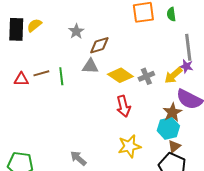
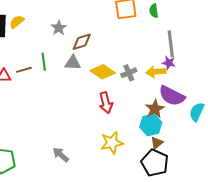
yellow arrow: (173, 75) -> (156, 72), turned 36
green line: (61, 76) -> (44, 62), moved

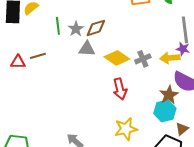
gray star: (59, 28) -> (76, 29), moved
green line: (44, 62) -> (58, 26), moved
brown triangle: (157, 143) -> (182, 129), moved

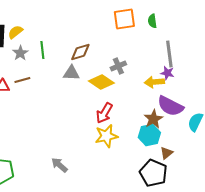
gray star: (76, 29) -> (20, 53), moved
gray cross: (143, 59) -> (118, 66), moved
red arrow: (120, 89) -> (104, 113), turned 45
yellow star: (126, 129) -> (106, 136), moved

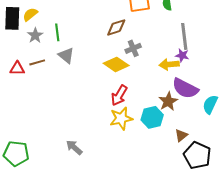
brown diamond: (80, 52) -> (116, 27), moved
gray triangle: (71, 73) -> (66, 55), moved, turned 36
cyan hexagon: (149, 135) -> (152, 117), moved
black pentagon: (153, 173) -> (197, 155), moved

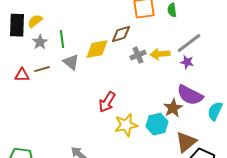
gray line: (184, 36) -> (189, 43), turned 60
yellow diamond: (116, 64) -> (97, 49), moved, turned -45
yellow arrow: (169, 64) -> (160, 54), moved
red arrow: (119, 95) -> (107, 102), moved
brown triangle: (181, 135) -> (186, 142), size x1.6

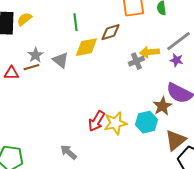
green line: (62, 39) -> (75, 22), moved
gray star: (40, 42) -> (35, 55), moved
gray cross: (138, 55) -> (136, 61), moved
red arrow: (107, 102) -> (96, 121), moved

